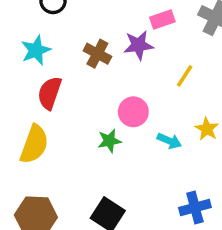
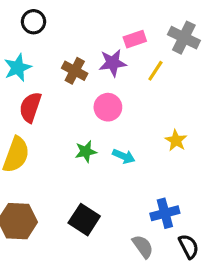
yellow line: (185, 76) -> (155, 71), moved
pink circle: (133, 112) -> (108, 107), moved
cyan arrow: (169, 141) -> (124, 156), moved

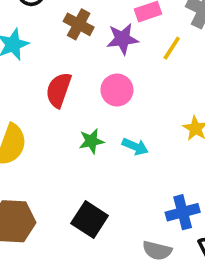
brown cross: (75, 71) -> (79, 24), moved
red semicircle: (30, 107) -> (59, 90), moved
gray semicircle: (143, 246) -> (157, 251), turned 140

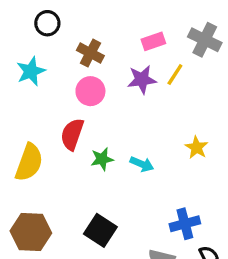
purple star: (122, 39) -> (142, 80), moved
red semicircle: (59, 90) -> (72, 134), moved
pink circle: (117, 90) -> (90, 91), moved

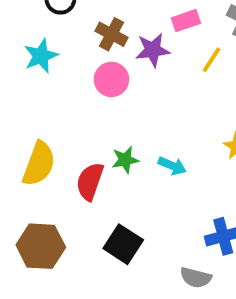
purple star: (142, 80) -> (153, 50), moved
red semicircle: (72, 134) -> (90, 181), moved

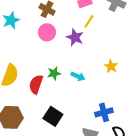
purple star: (153, 50) -> (75, 37), moved, turned 30
yellow line: (211, 60) -> (89, 21), moved

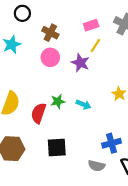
black square: (53, 116) -> (57, 148), turned -36

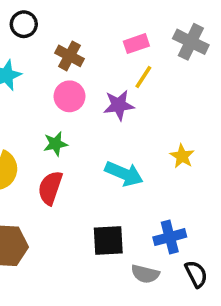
purple star: (80, 63) -> (119, 105), turned -30
green star: (58, 101) -> (55, 144), moved
cyan arrow: (84, 105) -> (124, 174), size x1.5
black square: (57, 148) -> (108, 241), moved

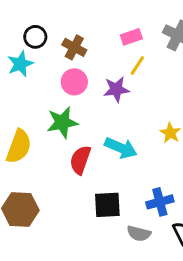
black circle: (24, 24) -> (35, 37), moved
green star: (55, 144) -> (62, 122), size x1.5
red semicircle: (50, 188) -> (80, 160), moved

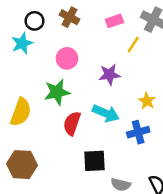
brown cross: (74, 47) -> (69, 17), moved
yellow line: (137, 65) -> (133, 45), moved
purple star: (116, 89) -> (109, 75), moved
blue cross: (160, 202) -> (138, 132), moved

